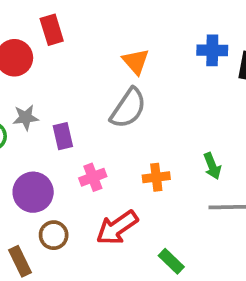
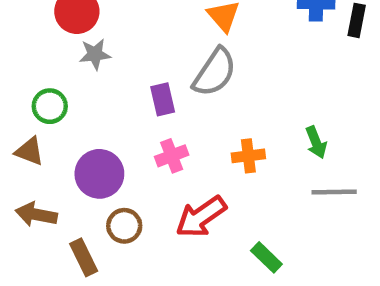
gray star: (26, 117) -> (95, 54), moved
purple rectangle: (63, 136) -> (163, 99), moved

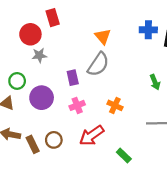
green arrow: (316, 142) -> (155, 82), moved
orange cross: (248, 156) -> (115, 105), turned 32
purple circle: (99, 174) -> (42, 98), moved
brown rectangle: (84, 257) -> (33, 144), moved

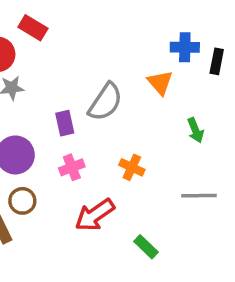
red rectangle: (53, 18) -> (33, 28), turned -42
orange triangle: (103, 36) -> (160, 83), moved
brown circle: (54, 140) -> (22, 201), moved

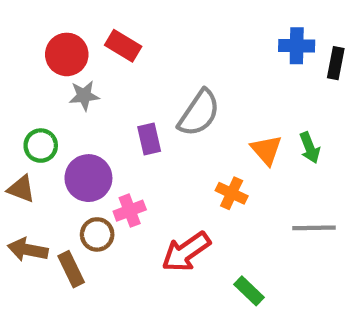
red rectangle: (33, 28) -> (123, 46), moved
orange triangle: (160, 83) -> (266, 150), moved
pink cross: (72, 167) -> (130, 211), moved

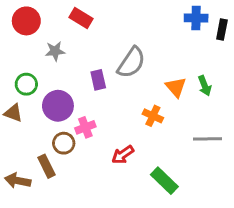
red circle: (67, 54) -> (26, 21), moved
brown arrow: (28, 250) -> (18, 181), moved
red arrow: (186, 252) -> (123, 155), size x0.7
green rectangle: (249, 291) -> (164, 181), size x1.4

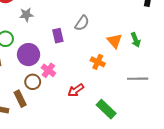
gray semicircle: (131, 63) -> (82, 23), size x0.7
pink cross: (85, 127) -> (48, 70), turned -32

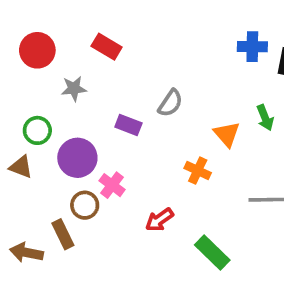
purple rectangle: (58, 36) -> (128, 125), turned -56
green arrow: (136, 40) -> (265, 118), moved

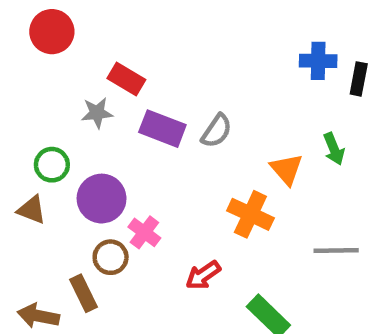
red rectangle: (107, 47) -> (126, 79), moved
red circle: (37, 50) -> (52, 32), moved
purple rectangle: (128, 125) -> (162, 129), moved, size x1.4
orange cross: (198, 171) -> (250, 214), size x1.4

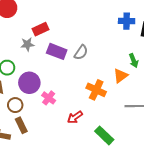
red rectangle: (126, 79) -> (41, 29), turned -56
orange triangle: (287, 169) -> (120, 76), moved, turned 35
brown circle: (111, 257) -> (15, 105), moved

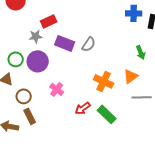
orange triangle: (120, 76) -> (131, 76), moved
purple circle: (29, 83) -> (38, 61), moved
green rectangle: (104, 135) -> (107, 114), moved

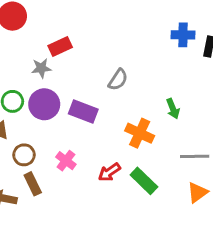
purple rectangle: (65, 43) -> (83, 112), moved
green arrow: (141, 52) -> (173, 109), moved
orange triangle: (131, 76) -> (197, 192), moved
pink cross: (57, 89) -> (66, 161), moved

